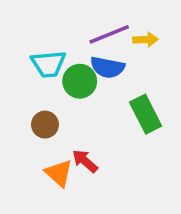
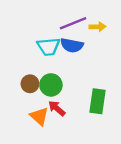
cyan trapezoid: (48, 64) -> (49, 47), moved
green circle: (80, 81) -> (51, 85), moved
green rectangle: (146, 114) -> (97, 101), moved, turned 35

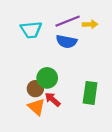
cyan trapezoid: (49, 47) -> (31, 30), moved
brown circle: (30, 84) -> (35, 89), moved

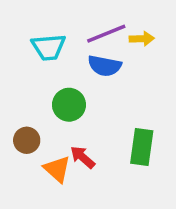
green circle: (47, 78) -> (69, 105), moved
brown circle: (35, 89) -> (27, 140), moved

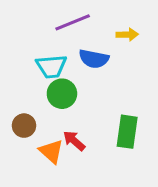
purple line: (106, 34) -> (73, 22), moved
cyan trapezoid: (49, 47) -> (51, 66), moved

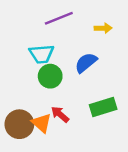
blue semicircle: (94, 59) -> (86, 63), moved, turned 130
brown circle: (24, 126) -> (19, 124), moved, size x1.5
green rectangle: (127, 132) -> (103, 107), turned 65

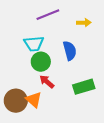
blue semicircle: (86, 63) -> (70, 51), turned 114
red arrow: (60, 114) -> (47, 82), moved

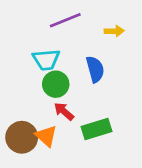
green rectangle: (84, 87) -> (97, 129), moved

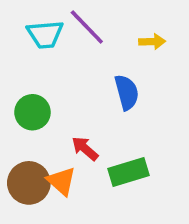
purple line: (65, 20) -> (87, 27), turned 68
cyan trapezoid: (46, 60) -> (45, 34), moved
green circle: (56, 84) -> (32, 112), moved

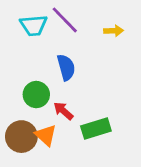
blue semicircle: (127, 92) -> (66, 67), moved
green circle: (32, 112) -> (36, 95), moved

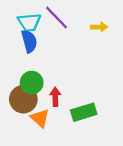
blue semicircle: (66, 67) -> (29, 41), moved
red arrow: (63, 111) -> (55, 97), turned 48
brown circle: (21, 137) -> (23, 99), moved

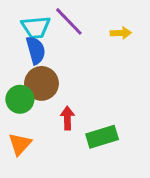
green circle: (32, 83) -> (20, 99), moved
brown circle: (23, 99) -> (42, 83), moved
orange triangle: (40, 118) -> (20, 144), moved, turned 30

